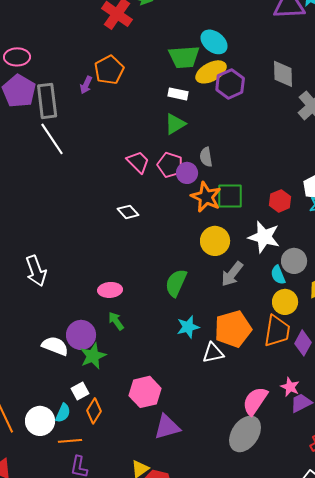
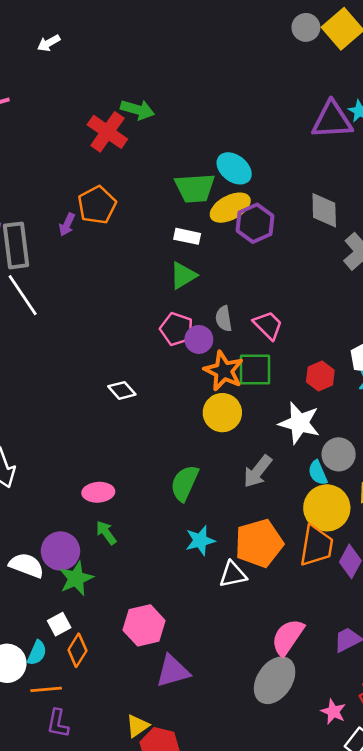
pink trapezoid: (138, 162) -> (268, 325), moved
yellow circle: (215, 241) -> (222, 413), moved
yellow circle: (285, 302) -> (327, 508), size x1.4
pink star: (290, 387) -> (333, 712), moved

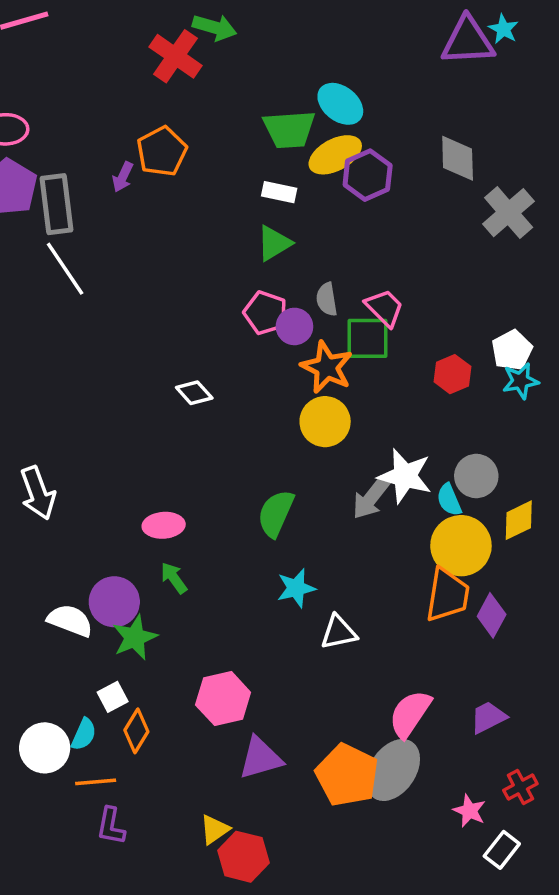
green square: (255, 370) -> (368, 338), moved
white star: (299, 423) -> (405, 476), moved
orange pentagon: (259, 543) -> (347, 775), moved, turned -30

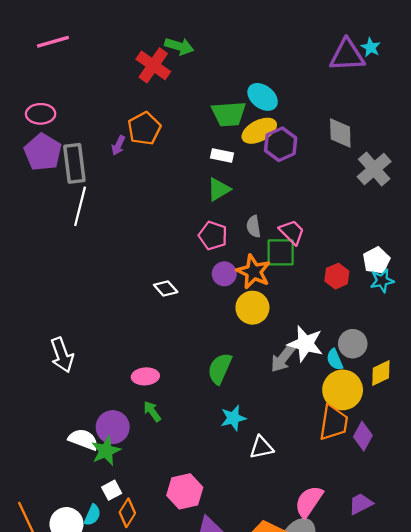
white line: (65, 269) -> (80, 206), turned 48
purple circle: (294, 326) -> (224, 274), moved
green star: (135, 637) -> (106, 451), moved

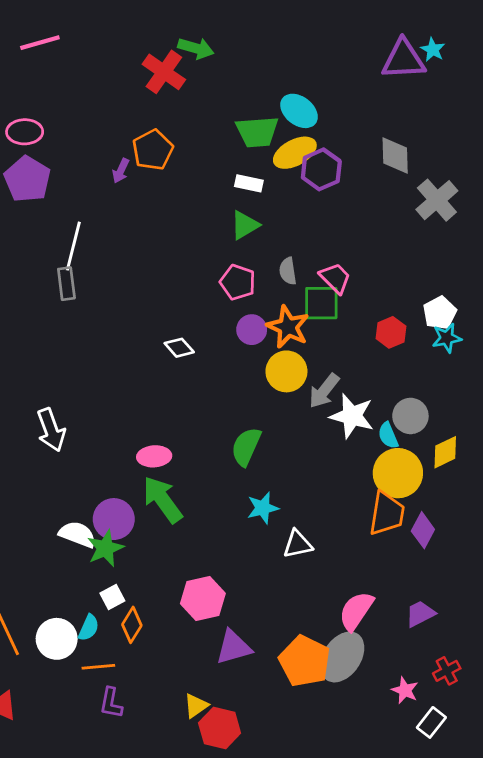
gray rectangle: (74, 163) -> (66, 284), moved, size x0.7
gray arrow: (283, 358) -> (324, 391), moved
green arrow: (152, 411) -> (163, 500), size x1.8

